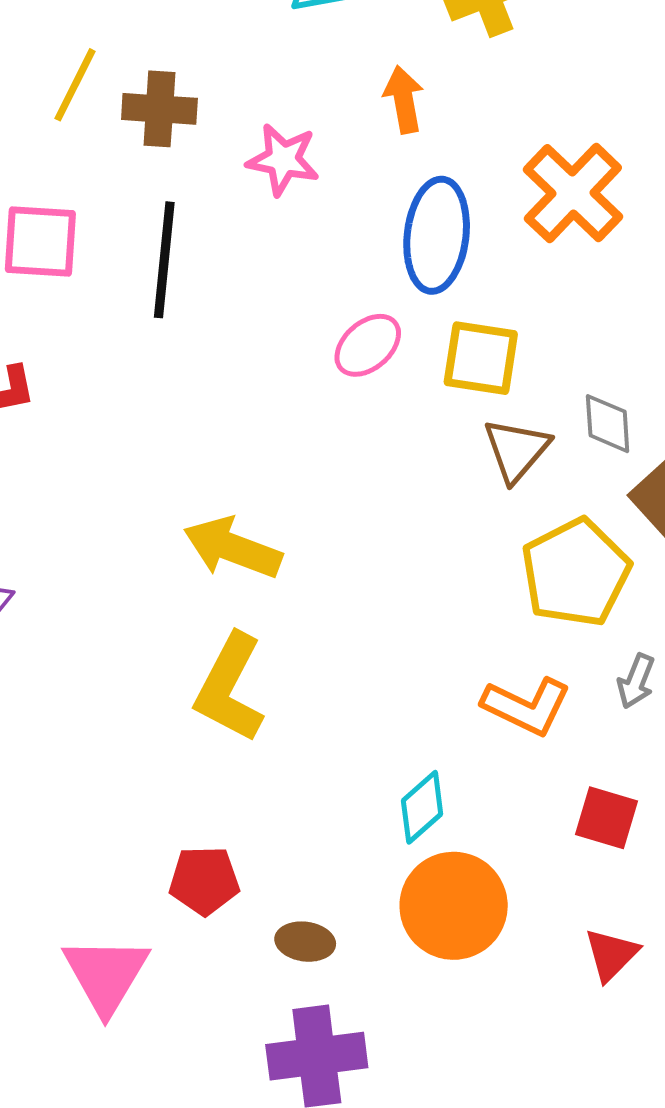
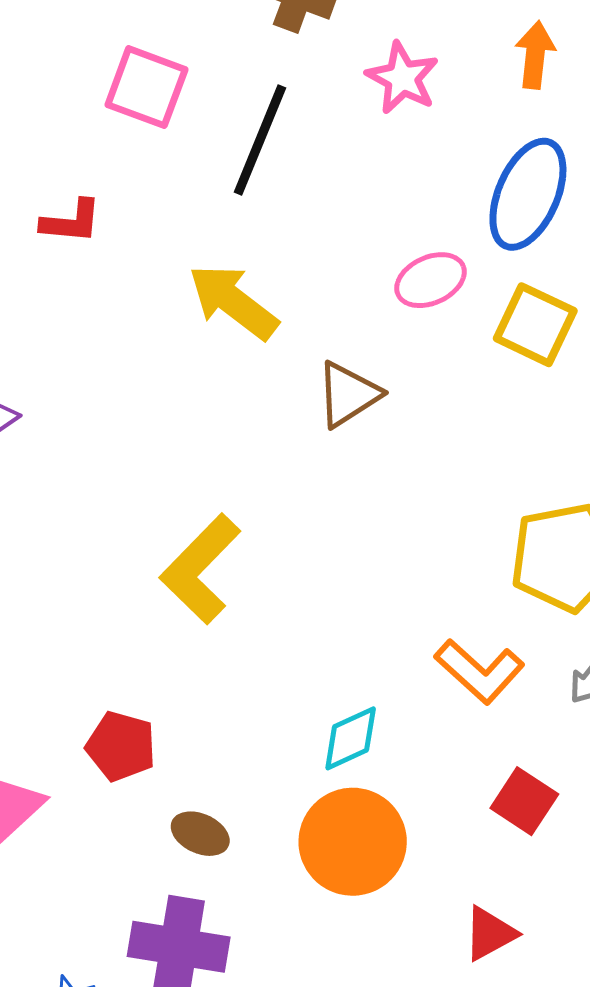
brown triangle: (516, 450) -> (348, 394), moved
yellow arrow: (233, 548) -> (233, 302), moved

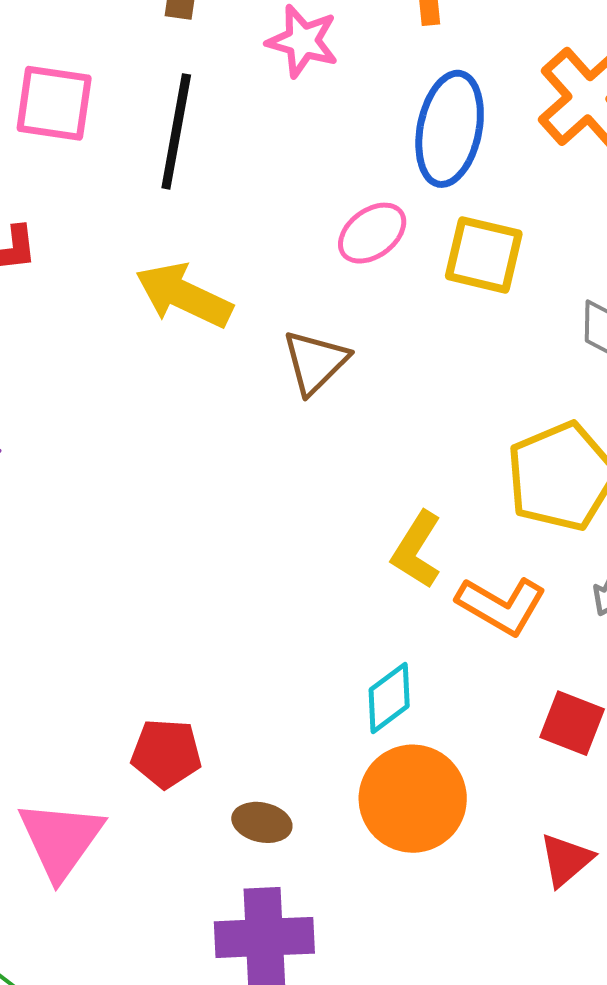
yellow L-shape: (200, 569) -> (417, 550), moved, size x0.7

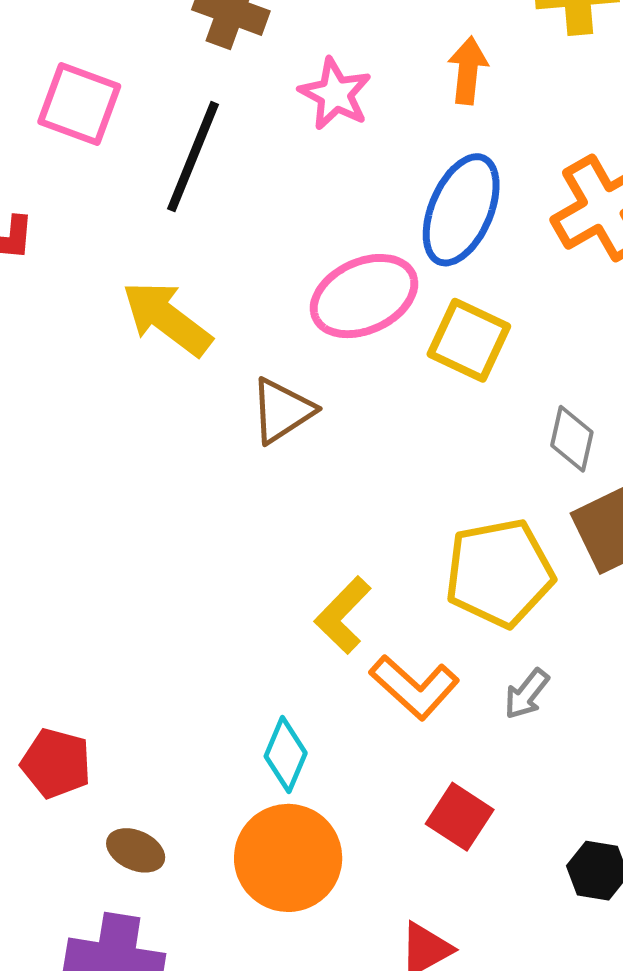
pink ellipse: (372, 233) -> (364, 296), size x1.5
cyan diamond: (389, 698) -> (286, 755), turned -42

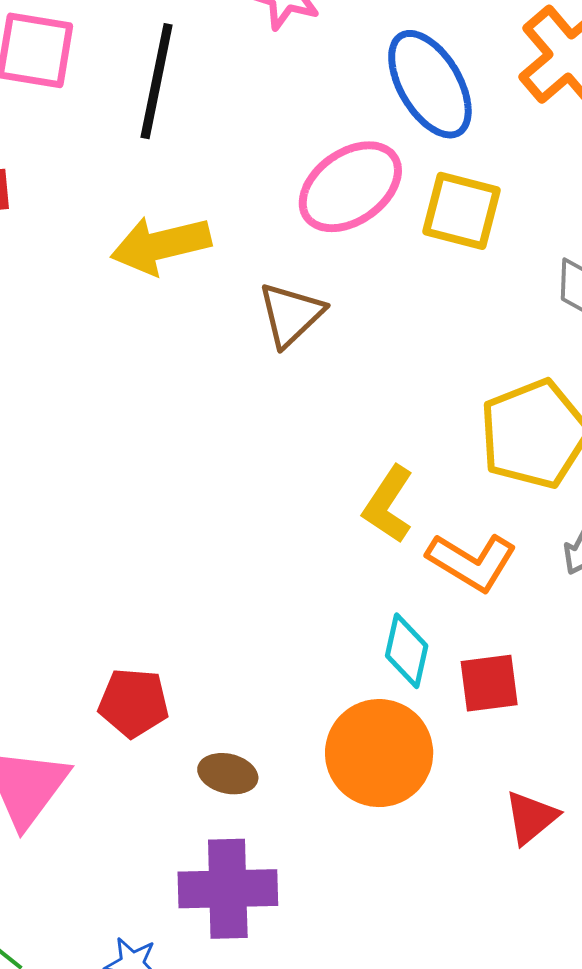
blue ellipse: (461, 210) -> (430, 84), turned -43
yellow arrow: (167, 318) -> (161, 245), turned -40
cyan diamond: (286, 755) -> (407, 651), moved
red square: (460, 817) -> (489, 683), moved, turned -30

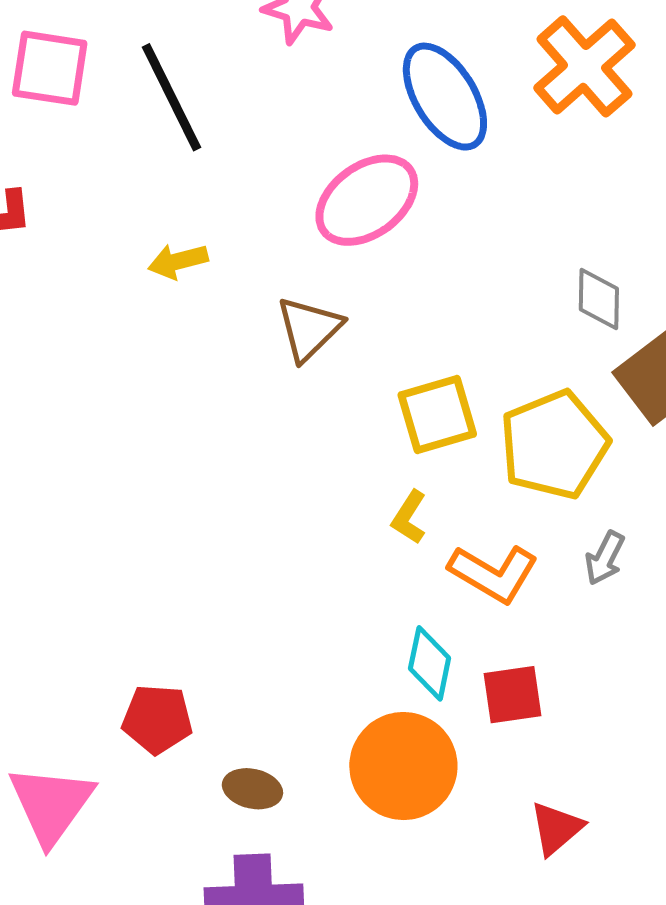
black line: (157, 81) -> (172, 97), turned -37
yellow square: (461, 211) -> (437, 414), moved, turned -30
yellow arrow: (161, 245) -> (178, 261), size x0.6
yellow L-shape: (388, 504) -> (409, 517), size x0.7

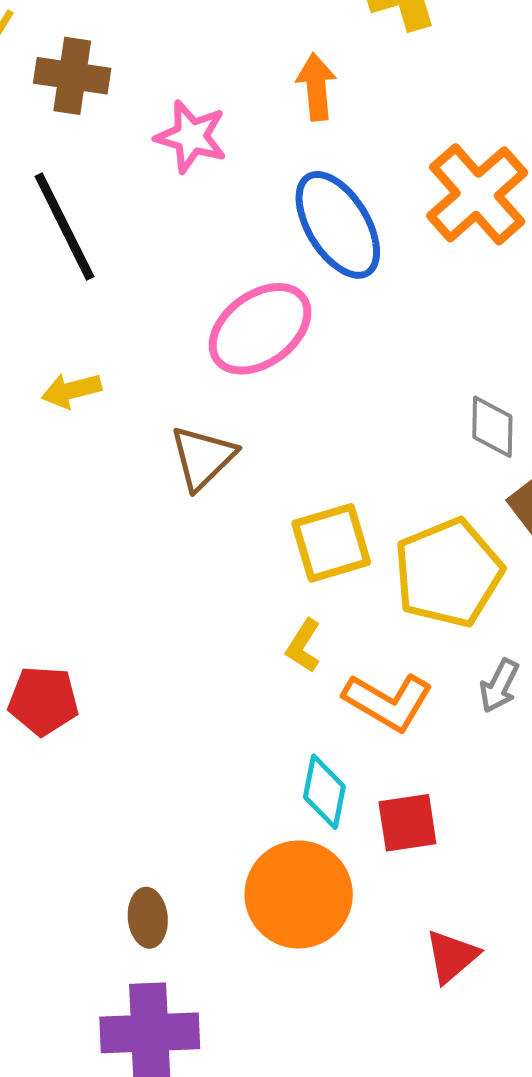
red pentagon: (157, 719) -> (43, 701), moved
brown ellipse: (252, 789) -> (148, 918), turned 72

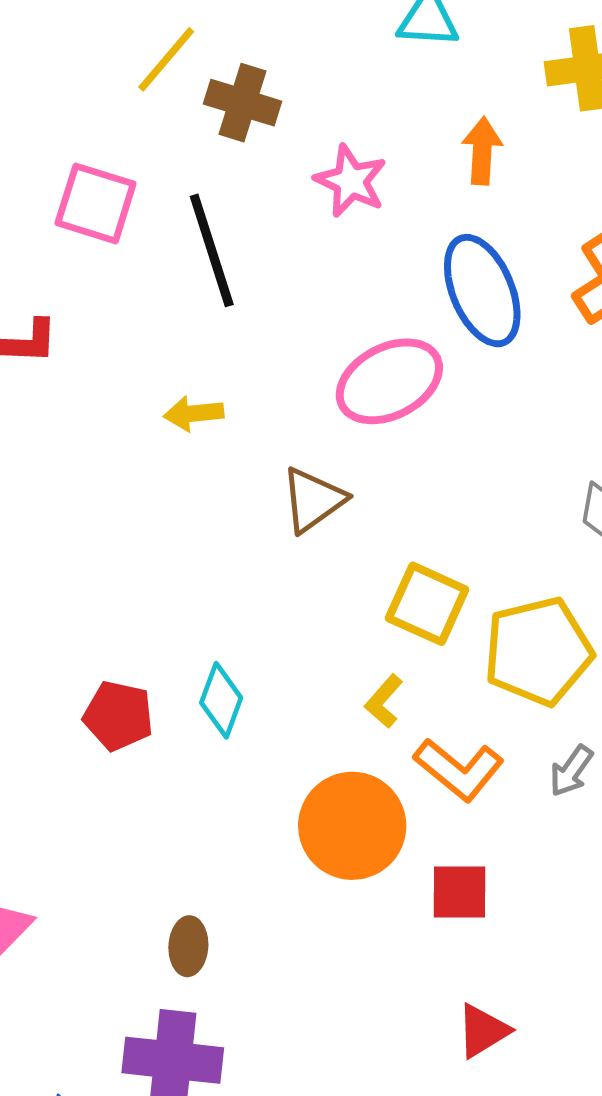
yellow square: (331, 543) -> (427, 604), turned 32
cyan diamond: (324, 792) -> (221, 700), moved
orange circle: (299, 894) -> (352, 826), moved

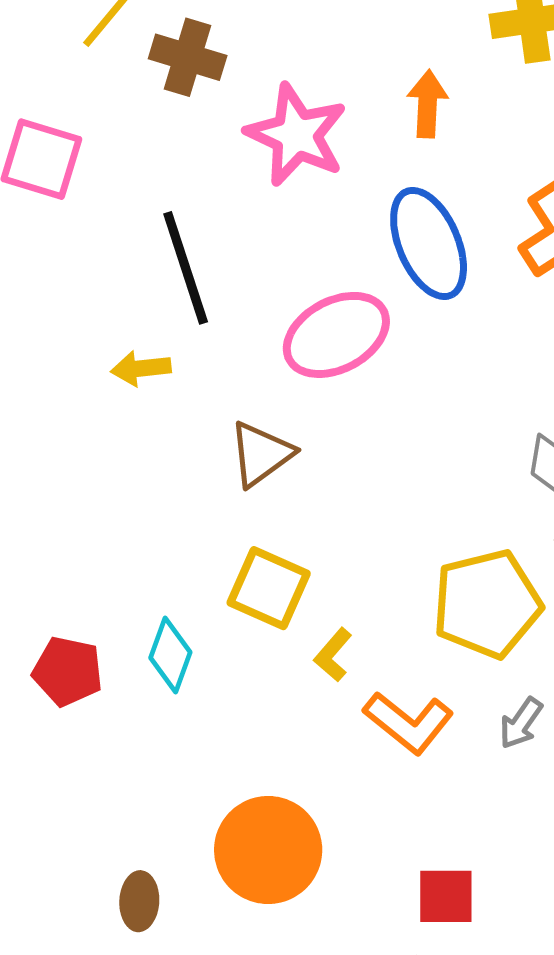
pink star: (351, 181) -> (296, 135), size x1.4
black line: (212, 250) -> (186, 268), moved
yellow square: (427, 604) -> (269, 588), moved
orange circle: (352, 826) -> (268, 850), moved
red square: (460, 892) -> (446, 896), moved

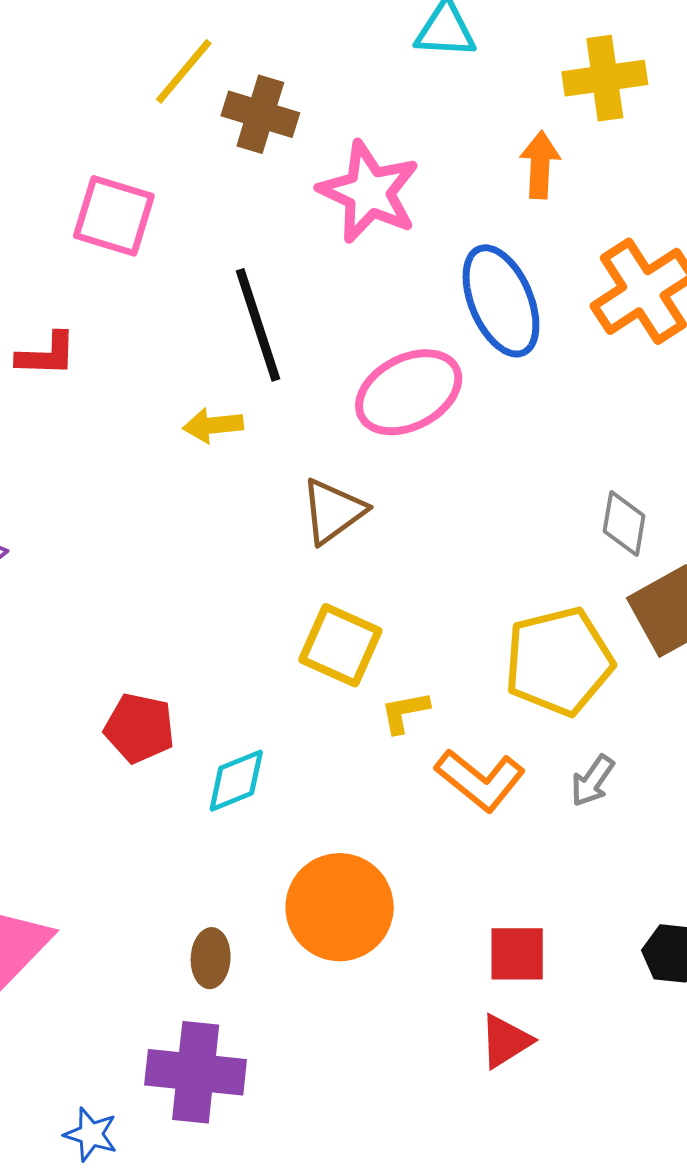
orange arrow: (427, 104) -> (540, 165), moved
cyan diamond: (170, 655) -> (236, 781), moved, turned 48
yellow L-shape: (333, 655) -> (405, 712), turned 38

